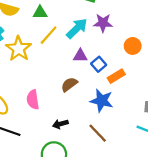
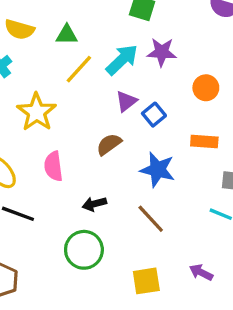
yellow star: (19, 49) -> (37, 112), moved
purple triangle: (80, 56) -> (126, 101), turned -40
orange rectangle: (116, 76) -> (204, 141), moved, turned 35

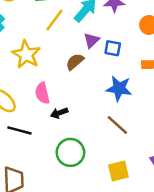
blue square: (154, 115) -> (113, 48), turned -35
brown semicircle: (109, 144) -> (75, 62), moved
black arrow: (94, 204) -> (59, 113), moved

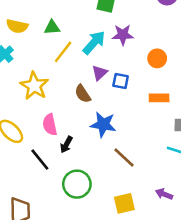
brown semicircle: (75, 62) -> (83, 94), turned -84
blue star: (119, 88) -> (103, 124), moved
black arrow: (59, 113) -> (66, 145), turned -42
black line: (19, 130) -> (40, 160), moved, turned 35

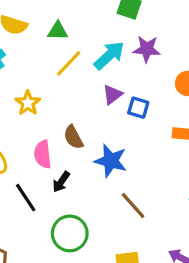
yellow star: (34, 86) -> (28, 103), size x0.7
brown semicircle: (83, 94) -> (73, 137), moved

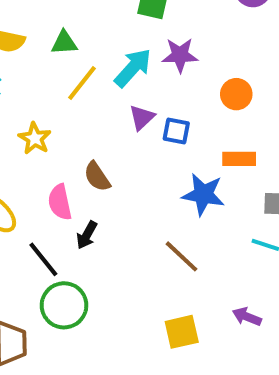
blue star: (111, 161) -> (203, 194), moved
green circle: (70, 233) -> (64, 305), moved

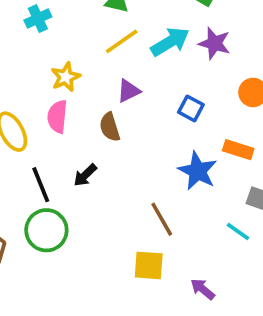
purple triangle: (142, 117) -> (129, 91), moved
pink semicircle: (60, 202) -> (57, 117), moved
yellow square: (182, 332) -> (149, 265), moved

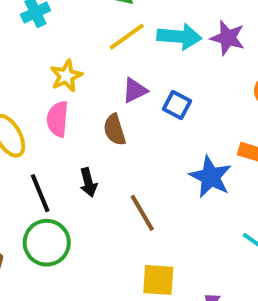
cyan arrow: (170, 42) -> (179, 37), turned 36
blue square: (191, 108) -> (177, 105), moved
black arrow: (85, 175) -> (88, 182), turned -60
brown line: (162, 219) -> (142, 213), moved

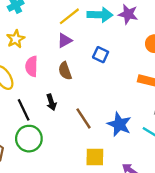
yellow star: (66, 76) -> (16, 39), moved
purple triangle: (135, 90) -> (65, 40), moved
blue star: (210, 177) -> (119, 124), moved

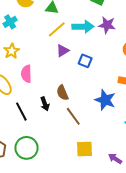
purple triangle: (65, 40) -> (63, 51), moved
brown semicircle: (65, 71) -> (62, 93), moved
blue star: (119, 124) -> (105, 100), moved
green circle: (29, 139) -> (27, 148), moved

